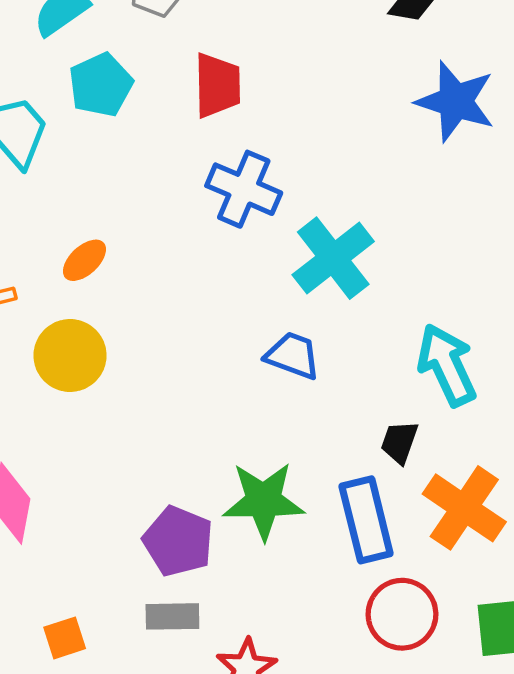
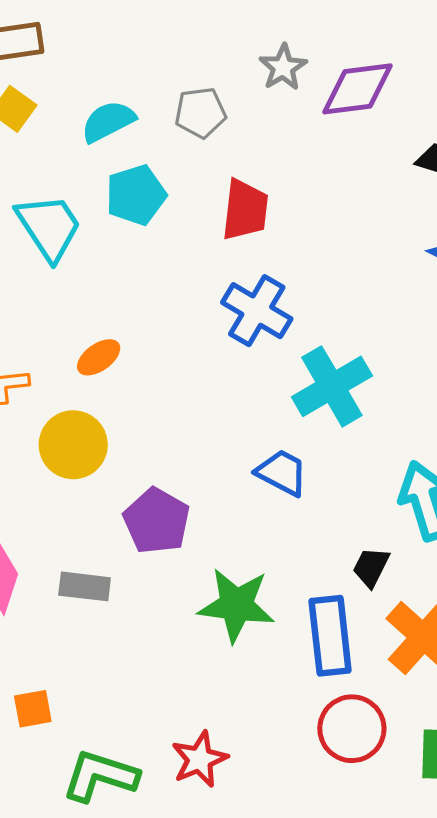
purple pentagon: (178, 541) -> (157, 521), moved
gray rectangle: (172, 616) -> (85, 586), moved

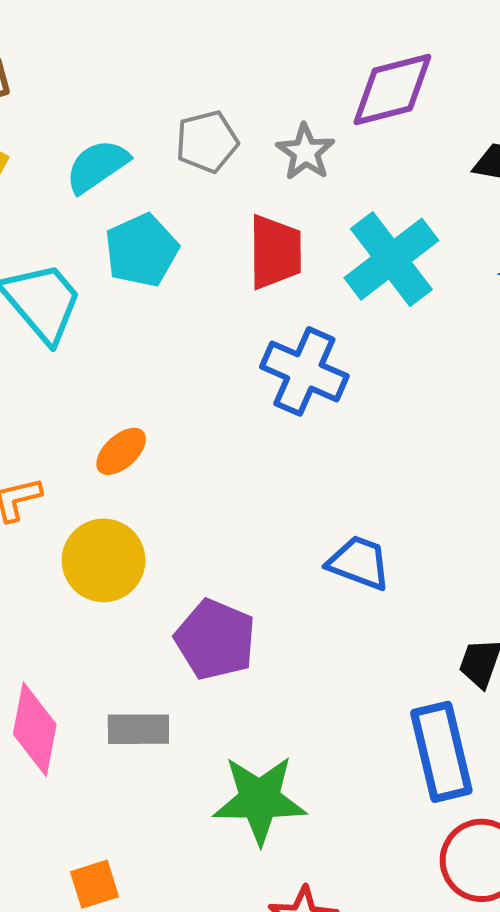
gray star: (283, 67) -> (305, 152), moved
cyan cross: (332, 386) -> (391, 259), moved
green star: (236, 605) -> (260, 800), moved

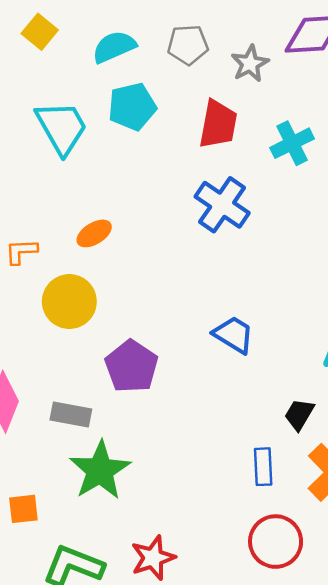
cyan cross: (391, 259) -> (292, 143), size x0.7
blue rectangle: (441, 752) -> (263, 467), size x0.6
green star: (260, 800) -> (100, 470), moved, turned 30

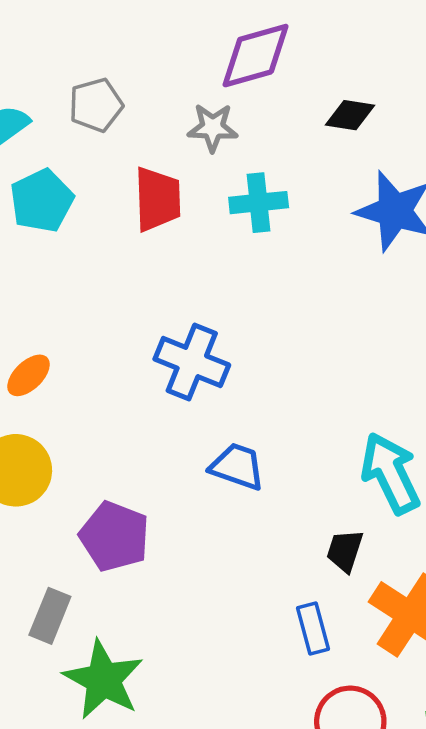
gray star: (250, 64) -> (213, 128), moved, turned -30
cyan cross: (292, 143) -> (259, 203), turned 33
blue cross: (222, 205) -> (192, 362), moved
gray rectangle: (71, 415) -> (50, 616), turned -66

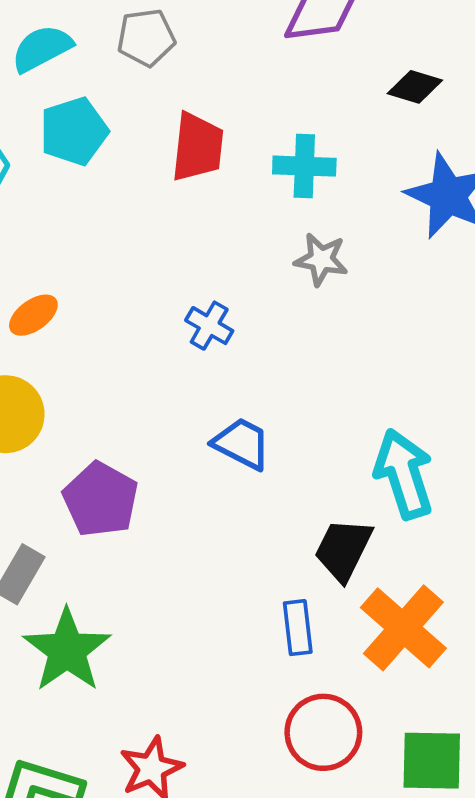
gray star: (213, 128) -> (321, 259), moved
blue cross: (192, 362) -> (209, 326), size x0.6
black trapezoid: (345, 551) -> (343, 550), size x1.4

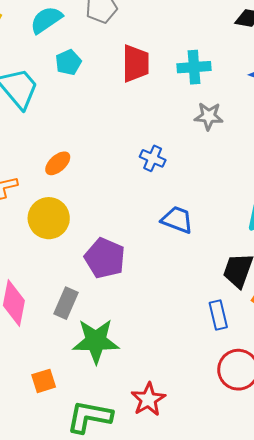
cyan pentagon: (74, 131) -> (68, 62), size x0.7
green star: (67, 650) -> (96, 341), turned -30

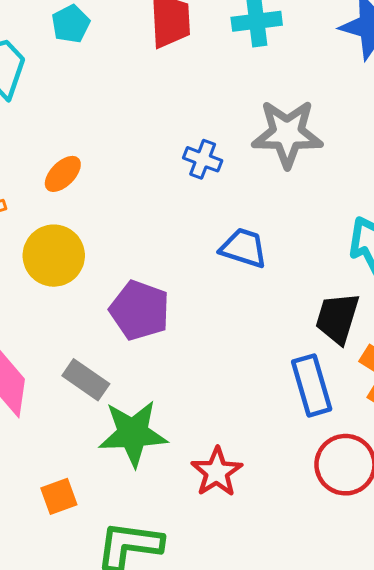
gray star: (209, 116) -> (287, 134), moved, size x1.6
gray rectangle: (66, 303) -> (86, 380), turned -76
blue rectangle: (218, 315) -> (312, 385), size x1.4
red star: (148, 399) -> (217, 472), moved

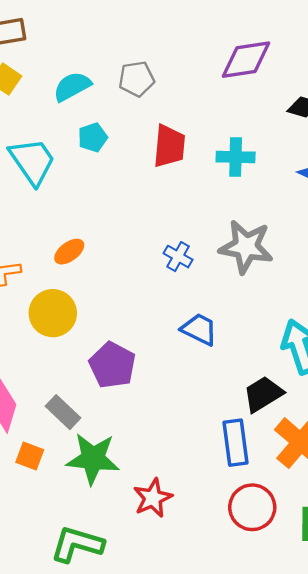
black trapezoid: (337, 318) -> (263, 394), turned 33
orange square: (59, 496) -> (30, 456), moved, turned 32

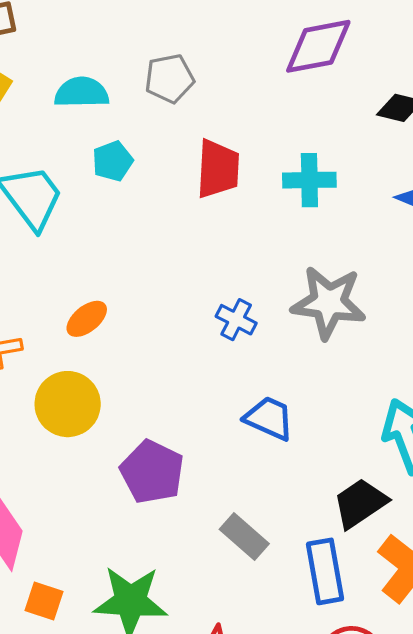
cyan semicircle: (72, 86) -> (82, 92), turned 30
gray rectangle: (63, 412) -> (244, 537), moved

